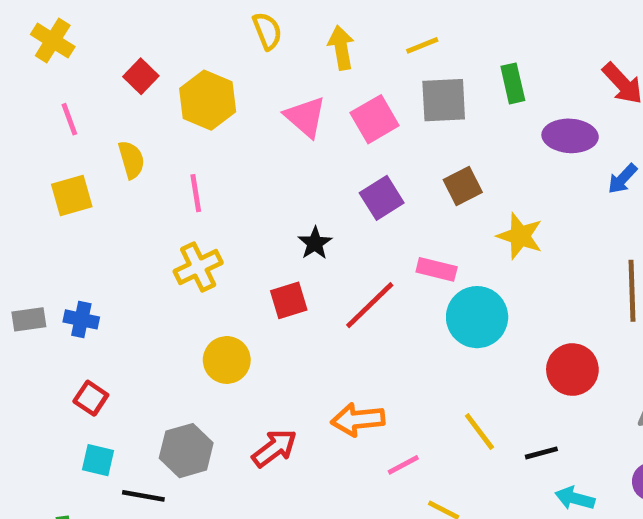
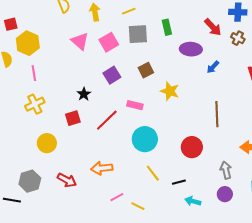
red square: (141, 76) -> (11, 24), turned 32
yellow hexagon: (208, 100) -> (28, 43), moved
cyan circle: (477, 317) -> (145, 139), moved
red arrow: (274, 448) -> (67, 180), turned 66
pink line: (403, 465) -> (117, 197), moved

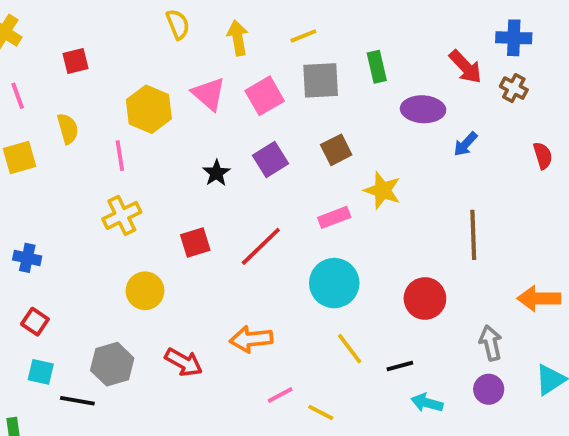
yellow hexagon: (28, 43) -> (149, 109), moved
black star: (84, 94) -> (216, 173), moved
pink rectangle: (135, 105) -> (334, 217), moved, turned -35

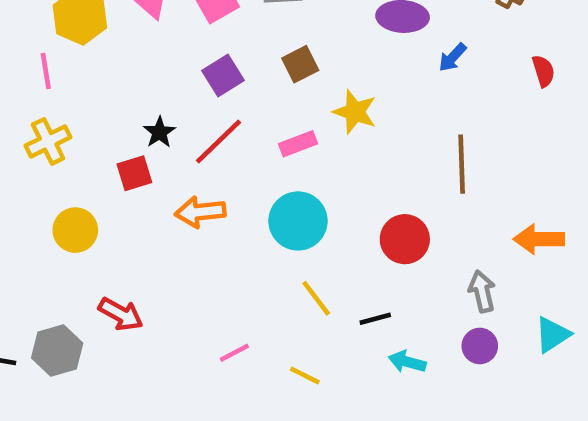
black star: (216, 173) -> (159, 132), moved
red line: (261, 246) -> (218, 141), moved
orange arrow: (251, 339) -> (200, 212), moved
gray hexagon: (112, 364) -> (57, 351), moved
yellow line: (321, 412) -> (305, 375), moved

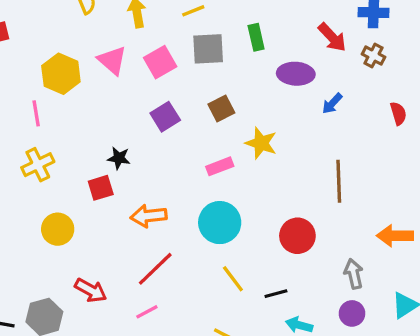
black star: (159, 132) -> (119, 158), turned -30
red line: (218, 141) -> (155, 269), moved
pink line: (234, 353) -> (147, 312), moved

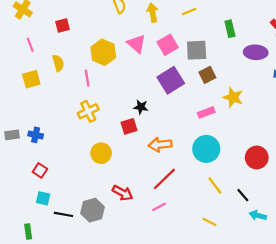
gray square: (208, 49) -> (197, 50), moved
purple square: (165, 117) -> (171, 80), size x1.4
black line: (276, 294) -> (243, 195), turned 64

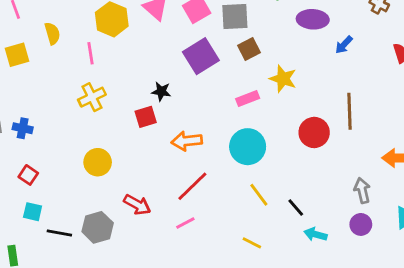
yellow circle: (101, 153) -> (98, 162), moved
red circle: (257, 157) -> (314, 132), moved

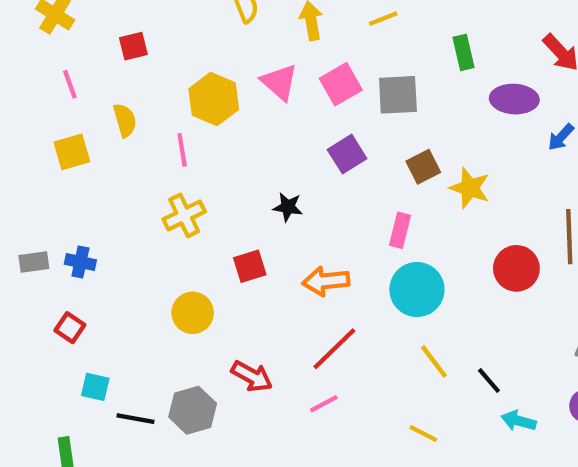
brown square: (249, 49) -> (423, 167), moved
purple square: (201, 56) -> (347, 154), size x0.7
pink rectangle: (248, 99) -> (400, 230), moved, turned -55
red square: (146, 117) -> (250, 266), moved
red square: (28, 175) -> (70, 328), moved

